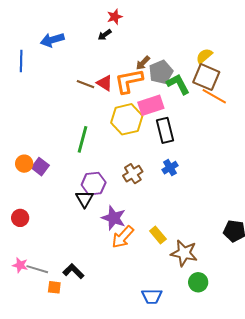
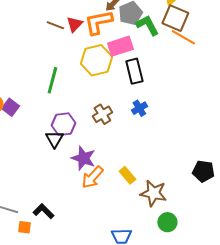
red triangle: (105, 83) -> (74, 24), turned 42

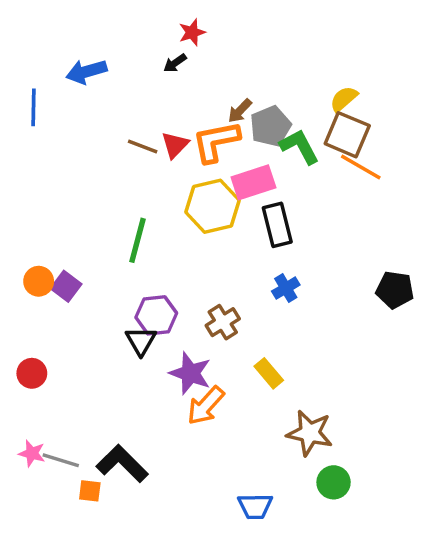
brown cross: (102, 114) -> (223, 322), moved
black pentagon: (203, 171) -> (395, 290), moved
yellow rectangle: (127, 175) -> (269, 373), moved
black L-shape: (43, 211) -> (122, 464), size x1.4

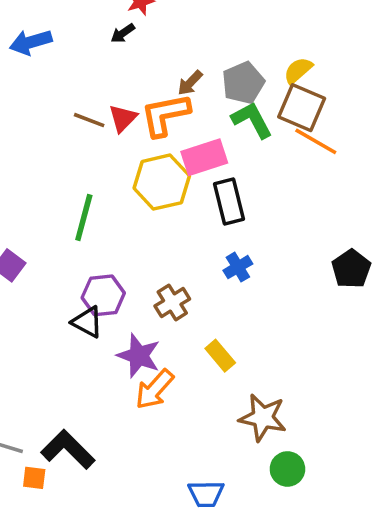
gray pentagon: (270, 126) -> (243, 83), moved
black pentagon: (395, 290) -> (351, 269), turned 30
black triangle: (141, 341) -> (87, 322), turned -32

